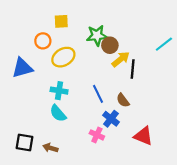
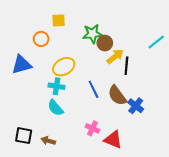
yellow ellipse: (63, 57) -> (64, 67), moved
brown semicircle: (123, 100) -> (117, 95), size x1.5
blue cross: (111, 119) -> (136, 106), moved
red triangle: (143, 136) -> (113, 140), moved

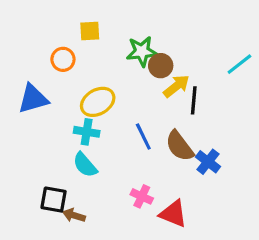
black square: (24, 136) -> (54, 200), moved

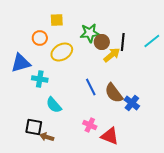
black line: (194, 100) -> (123, 42), moved
yellow ellipse: (98, 102) -> (62, 52), moved
cyan cross: (87, 132) -> (40, 79), moved

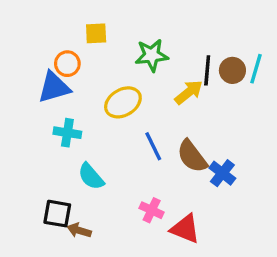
cyan line: (152, 41) -> (256, 69), turned -36
brown circle: (102, 42) -> (232, 70), moved
yellow ellipse: (62, 52) -> (123, 102), moved
blue triangle: (21, 63) -> (54, 87), moved

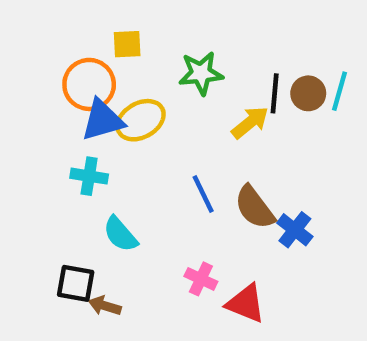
orange circle: (67, 64) -> (89, 84), size x1.5
blue triangle: (54, 87) -> (103, 120), moved
yellow ellipse: (123, 102) -> (141, 120), moved

